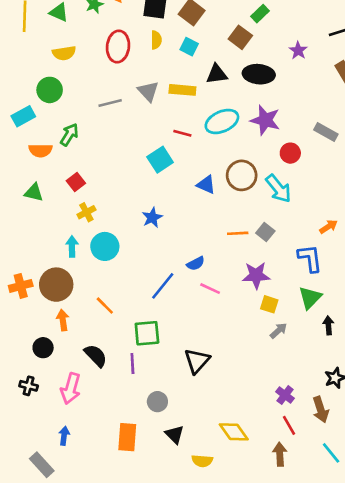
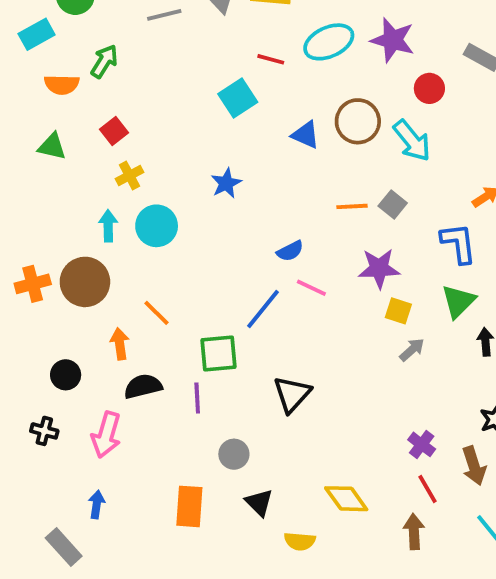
blue line: (163, 286) -> (263, 309), moved
orange arrow: (63, 320) -> (120, 344), moved
black semicircle: (96, 356) -> (143, 386), turned -60

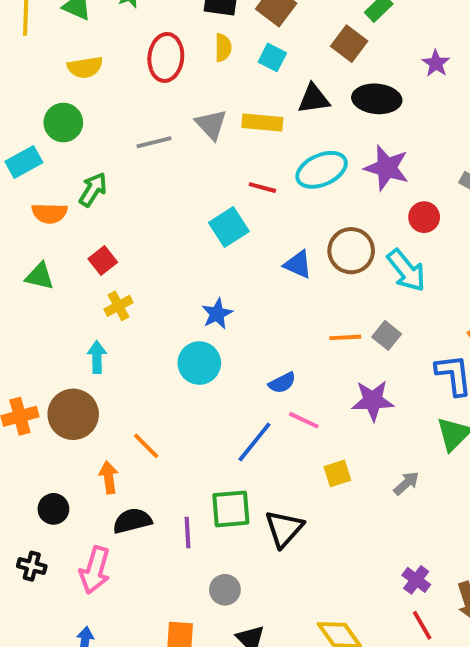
cyan circle: (157, 226) -> (199, 363), moved
yellow square: (398, 311) -> (337, 473), moved, turned -36
green square: (218, 354) -> (231, 509), moved

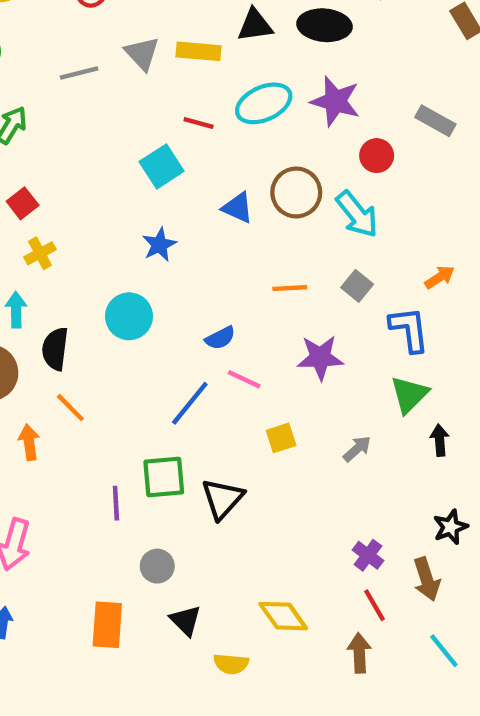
blue star: (217, 314) -> (159, 245), moved
gray square: (387, 335) -> (357, 286), moved
black semicircle: (132, 521) -> (55, 349), moved, turned -69

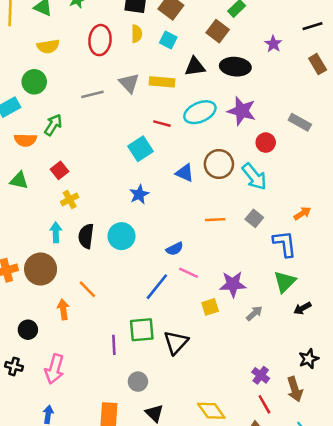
black semicircle: (55, 349) -> (86, 236), moved
purple star: (320, 358) -> (233, 284), moved
black arrow: (440, 440) -> (302, 308), turned -114

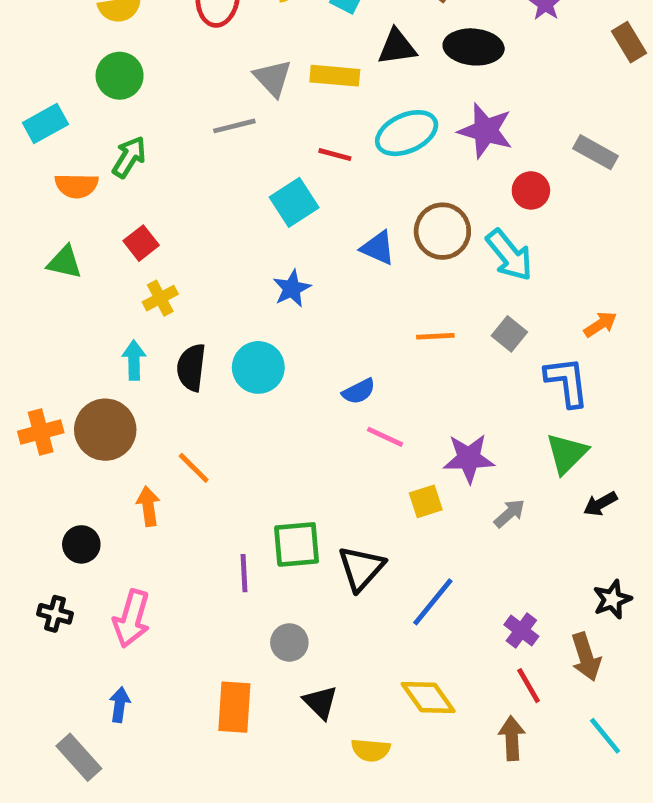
green circle: (34, 82) -> (120, 76), moved
gray line: (92, 94) -> (234, 126), moved
blue line: (157, 287) -> (433, 602), moved

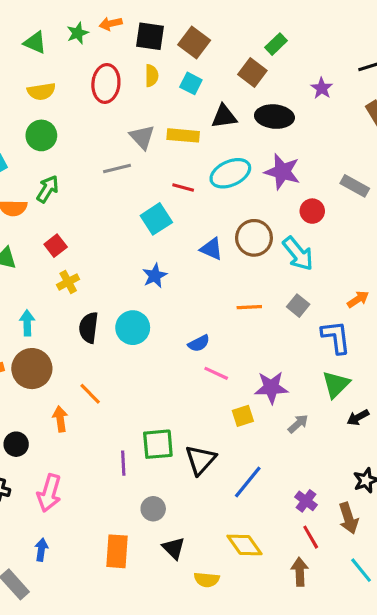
cyan arrow: (134, 360) -> (27, 323), moved

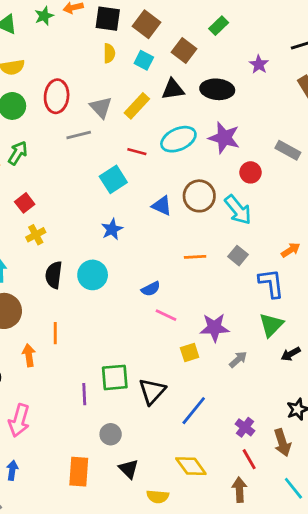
brown square: (252, 72) -> (184, 51), moved
red ellipse: (106, 83) -> (57, 96), moved
yellow rectangle: (183, 135) -> (137, 106), turned -52
orange line: (90, 394) -> (55, 333), turned 45

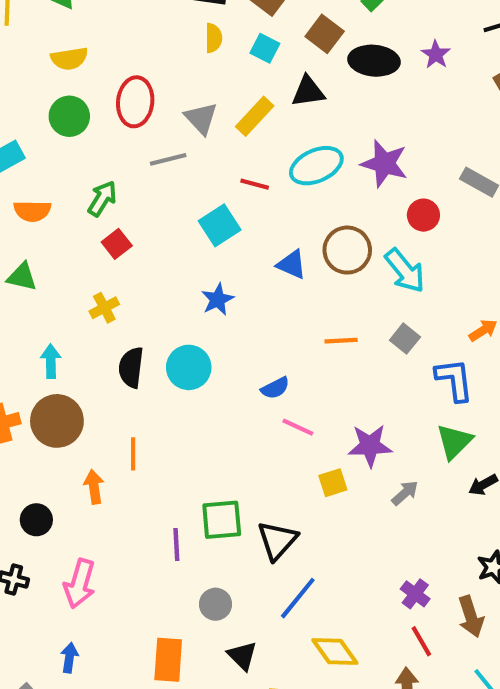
black ellipse: (217, 89) -> (374, 61), moved
green arrow: (18, 153) -> (102, 199), moved
red square: (25, 203) -> (117, 244), moved
blue line: (194, 411) -> (298, 598), moved

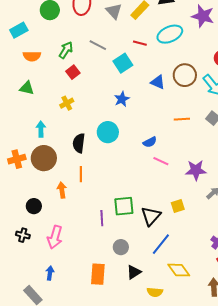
gray line: (168, 159) -> (98, 45), moved, turned 42
purple star: (384, 164) -> (203, 16), moved
black semicircle: (131, 367) -> (79, 143), moved
yellow square: (333, 483) -> (178, 206), moved
black triangle: (242, 656) -> (134, 272), turned 42

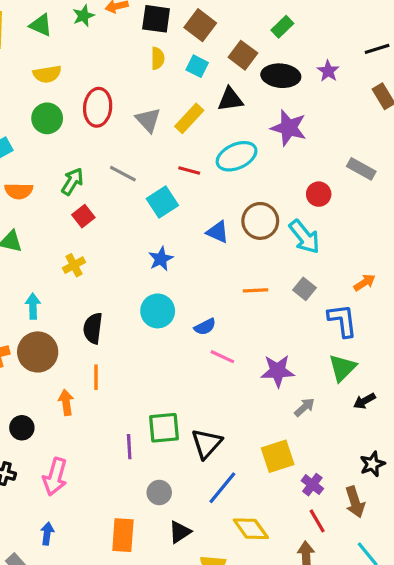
cyan circle: (108, 132) -> (158, 311), moved
yellow square: (178, 206) -> (278, 456), moved, size x1.5

